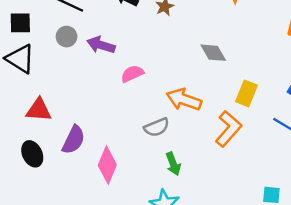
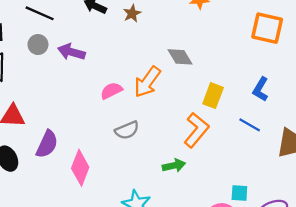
pink semicircle: (132, 74) -> (111, 91), moved
orange arrow: (184, 100) -> (147, 82), moved, turned -72
green arrow: (173, 164) -> (174, 166), moved, turned -80

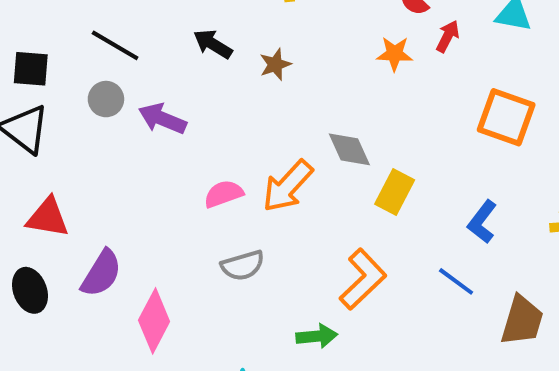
yellow rectangle: (213, 96) -> (395, 192), moved

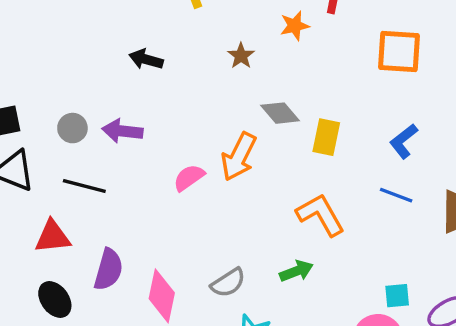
black line: (115, 45) -> (84, 186), moved
brown star: (275, 64) -> (241, 56), moved
blue L-shape: (482, 222) -> (404, 141), turned 30
gray semicircle: (243, 265) -> (228, 283), moved
orange L-shape: (363, 279) -> (321, 215), turned -60

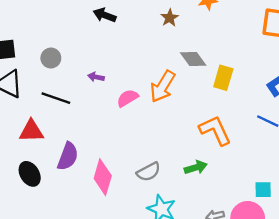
purple arrow: (122, 131) -> (96, 77), moved, size x0.6

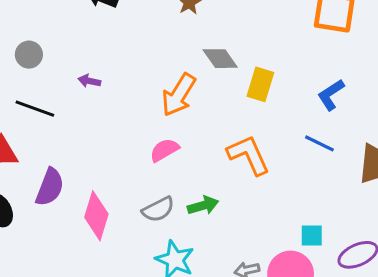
pink semicircle: (128, 98) -> (164, 150), moved
green arrow: (196, 167) -> (203, 205), moved

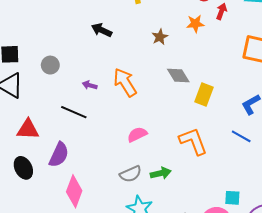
orange arrow: (179, 95) -> (125, 82), moved, turned 112
black line: (35, 109) -> (74, 112), moved
pink diamond: (96, 216) -> (74, 191), moved

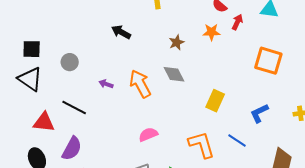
gray diamond: (178, 76) -> (174, 74), moved
black line: (74, 112) -> (74, 108), moved
blue line: (241, 136) -> (237, 140), moved

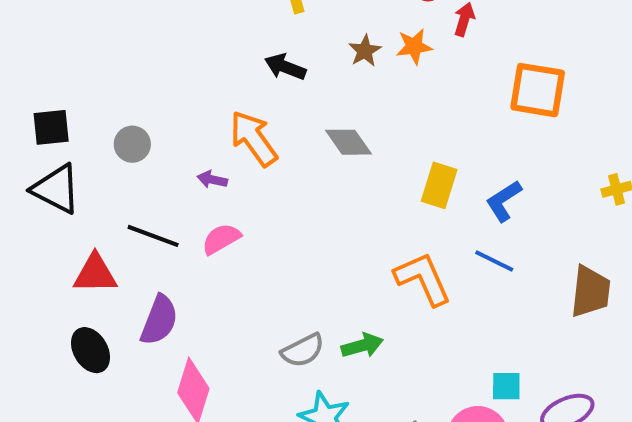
black arrow: (121, 32) -> (285, 67), moved
brown star: (177, 42) -> (365, 51), moved
orange arrow: (140, 84) -> (254, 138), moved
blue L-shape: (259, 113) -> (504, 201), moved
pink semicircle: (148, 134) -> (221, 239), moved

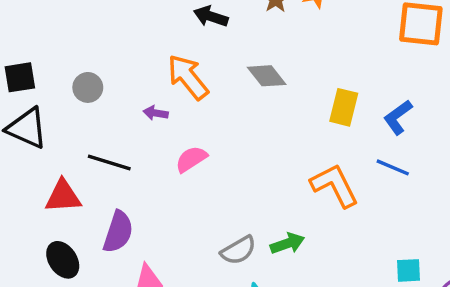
pink semicircle: (221, 239) -> (191, 159), moved

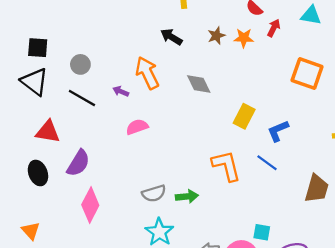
black line: (109, 162) -> (82, 98), moved

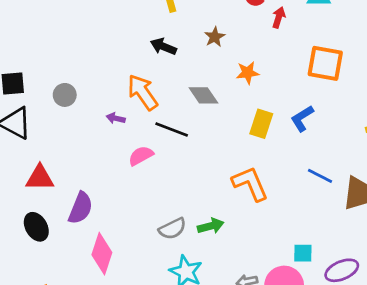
orange star: (244, 38) -> (248, 73), moved
black line: (82, 98) -> (172, 130), moved
blue L-shape: (278, 131) -> (302, 118), moved
blue line: (267, 163) -> (320, 176), moved

